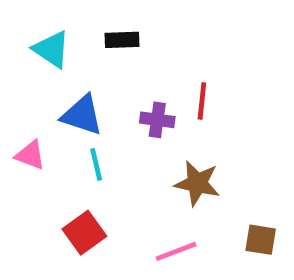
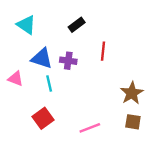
black rectangle: (122, 40) -> (77, 25), moved, turned -35
purple cross: (157, 120) -> (68, 61), moved
brown star: (197, 183) -> (132, 93), moved, turned 30

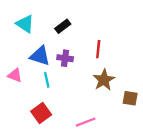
black rectangle: (77, 25) -> (63, 26), moved
brown star: (132, 93) -> (104, 80), moved
brown square: (133, 122) -> (130, 98), moved

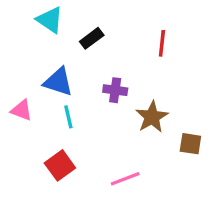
cyan triangle: (25, 24) -> (50, 20), moved
red line: (98, 49) -> (162, 43), moved
purple cross: (65, 58) -> (115, 90), moved

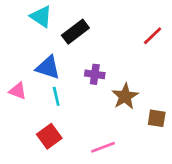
black rectangle: (92, 38) -> (75, 32), size x1.4
red line: (162, 43) -> (153, 36), moved, turned 40

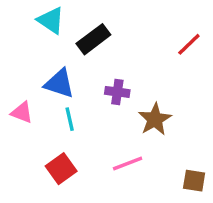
brown square: (157, 118) -> (194, 181), moved
pink line: (103, 147) -> (128, 164), moved

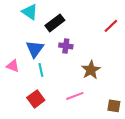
blue triangle: (59, 83) -> (35, 49), turned 48
purple cross: (117, 92) -> (66, 46), moved

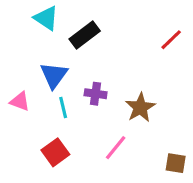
purple cross: (66, 46) -> (96, 94), moved
pink line: (75, 96) -> (116, 148), turned -30

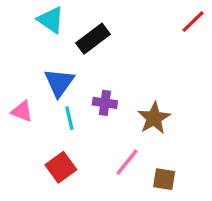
red line: (171, 40) -> (193, 22), moved
brown square: (176, 163) -> (164, 179), moved

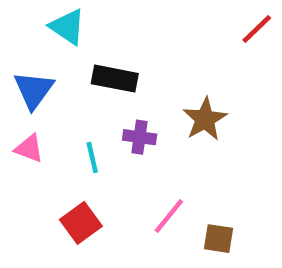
black rectangle: (93, 39) -> (115, 79), moved, turned 48
blue triangle: (59, 83) -> (34, 90), moved
brown star: (154, 118) -> (205, 119), moved

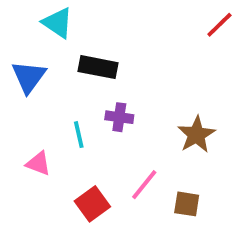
brown star: (205, 119) -> (196, 135), moved
pink triangle: (29, 148) -> (38, 163), moved
red square: (81, 223) -> (92, 204), moved

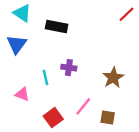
cyan triangle: (58, 23) -> (22, 13), moved
black rectangle: (98, 67) -> (57, 26), moved

